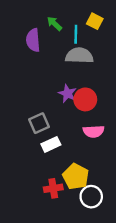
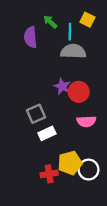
yellow pentagon: (76, 176) -> (70, 163), turned 30
white circle: (91, 197) -> (89, 170), moved

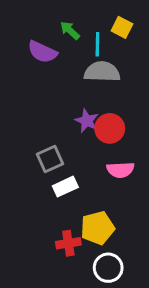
purple semicircle: (31, 37) -> (42, 52), turned -60
white circle: (89, 170) -> (108, 268), moved

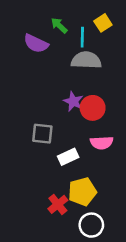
yellow square: (122, 27) -> (103, 23), turned 30
gray square: (50, 159) -> (42, 134), turned 30
white rectangle: (65, 187) -> (68, 157), moved
red cross: (68, 243) -> (58, 204), turned -30

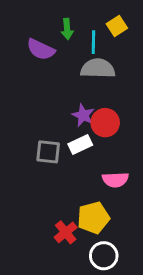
green arrow: (59, 25) -> (67, 29), turned -138
pink semicircle: (102, 143) -> (115, 180), moved
white rectangle: (68, 157) -> (80, 145), moved

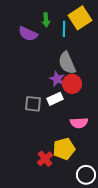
yellow square: (117, 26) -> (80, 18), size x1.6
gray semicircle: (98, 68) -> (67, 63), moved, turned -115
white circle: (104, 256) -> (86, 175), moved

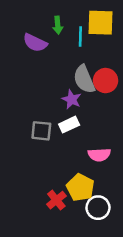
yellow square: (80, 18) -> (101, 23), turned 35
red circle: (72, 84) -> (106, 81), moved
yellow pentagon: (64, 149) -> (80, 187), turned -30
white circle: (86, 175) -> (98, 208), moved

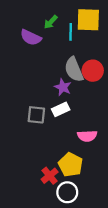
green arrow: (58, 25) -> (51, 22), turned 48
white circle: (98, 208) -> (67, 192), moved

